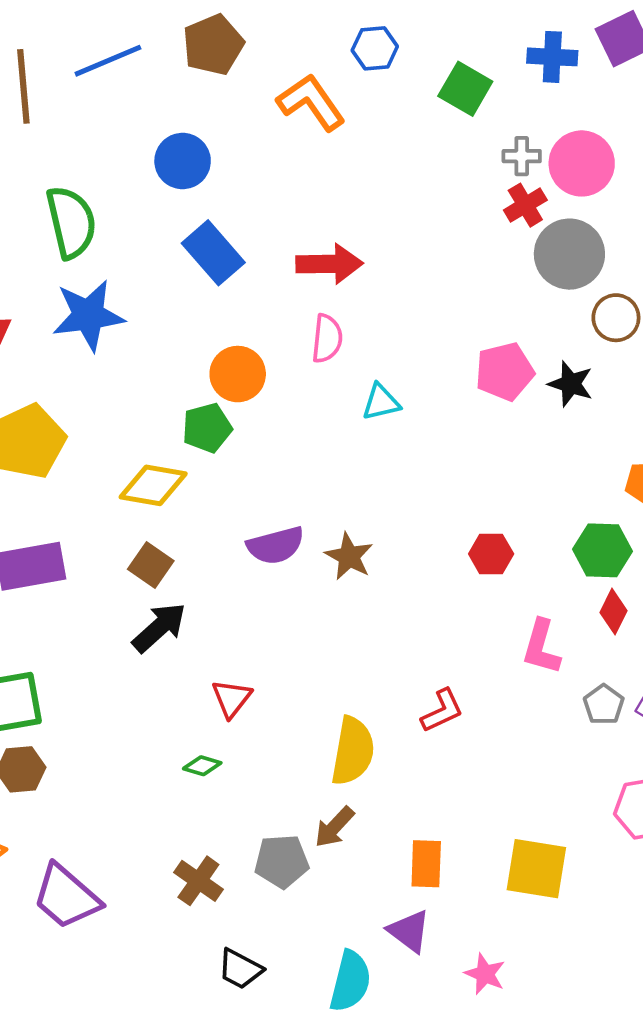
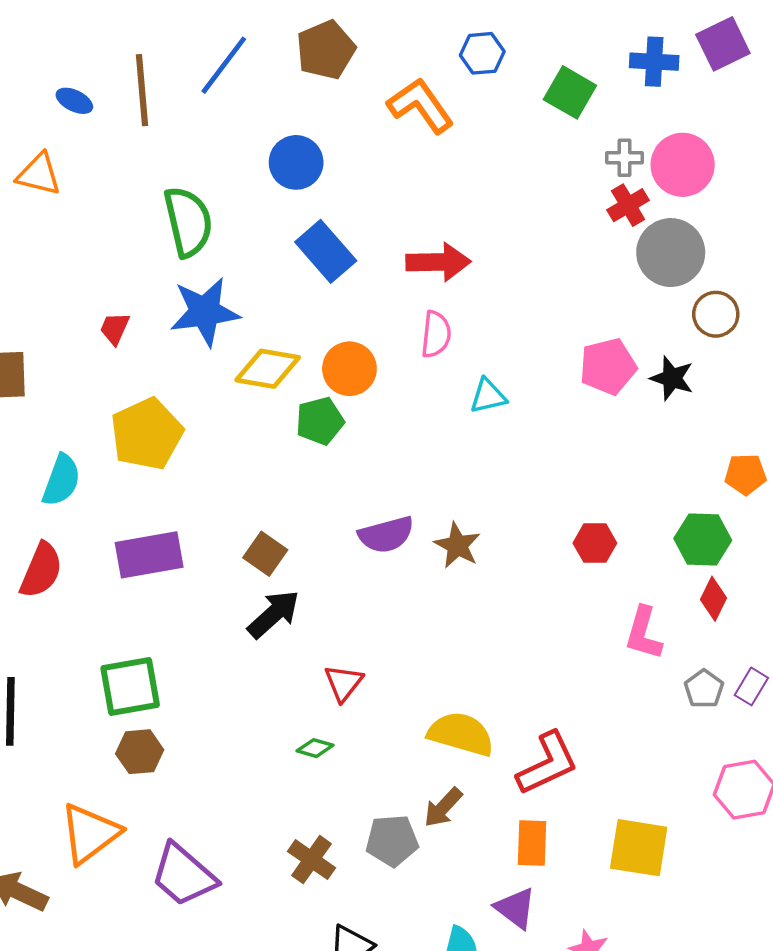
blue line: (108, 61) -> (224, 65), turned -30
yellow diamond: (153, 485) -> (268, 369), moved
red L-shape: (442, 711) -> (547, 764), moved, size x1.5
yellow semicircle: (353, 751) -> (461, 734), turned -84

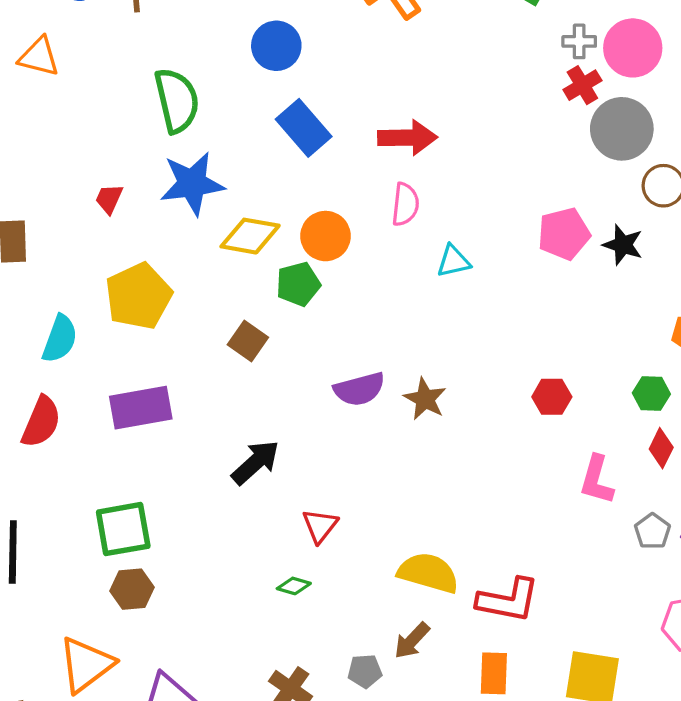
green hexagon: (703, 539) -> (651, 393), size x0.7
brown square: (265, 554) -> (248, 341), moved
red L-shape: (547, 764) -> (508, 600), turned 36
gray pentagon: (392, 841) -> (365, 671), size x0.7

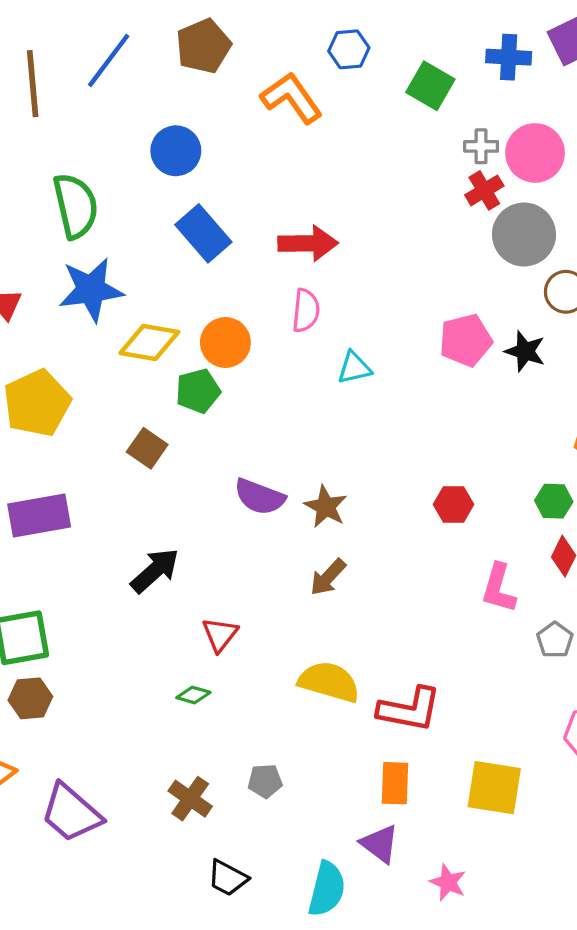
purple semicircle: (359, 389) -> (260, 497), turned 36
brown arrow: (412, 641) -> (328, 577), moved

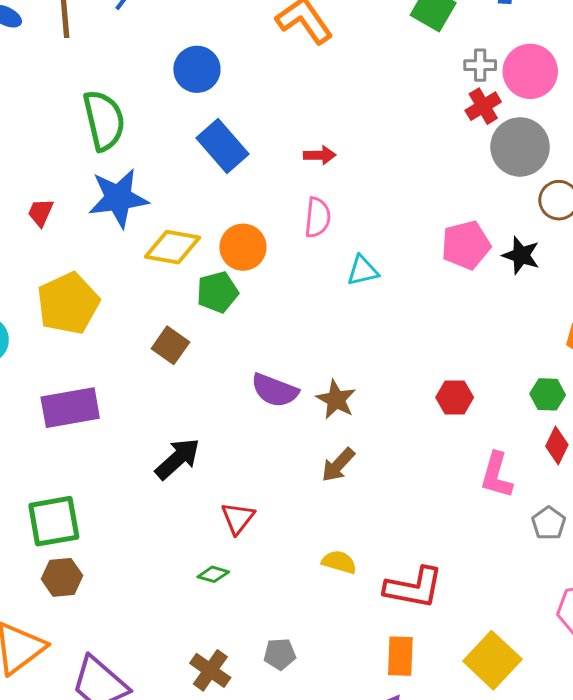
red arrow: (308, 243) -> (320, 155), size x0.6
yellow semicircle: (329, 682) -> (339, 562), size x0.6
yellow square: (494, 788) -> (492, 660), turned 34

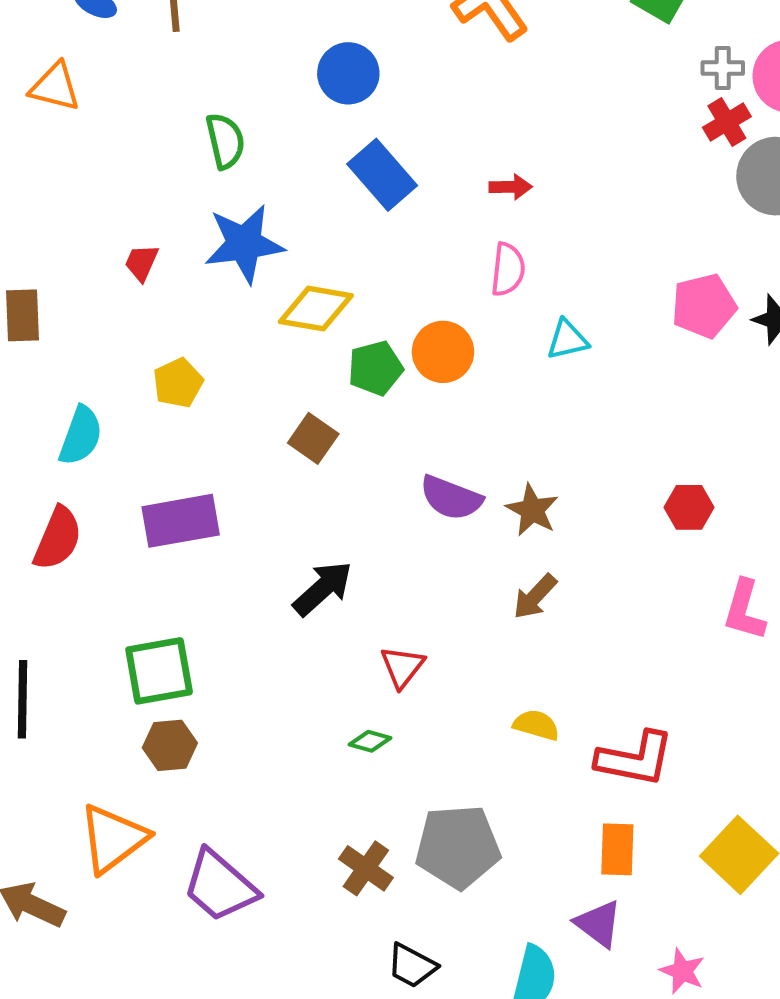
green semicircle: (104, 120) -> (225, 141), size x0.7
orange circle: (243, 247) -> (443, 352), moved
yellow pentagon: (68, 303) -> (178, 383), size x0.6
gray pentagon: (280, 654) -> (458, 847), size x2.0

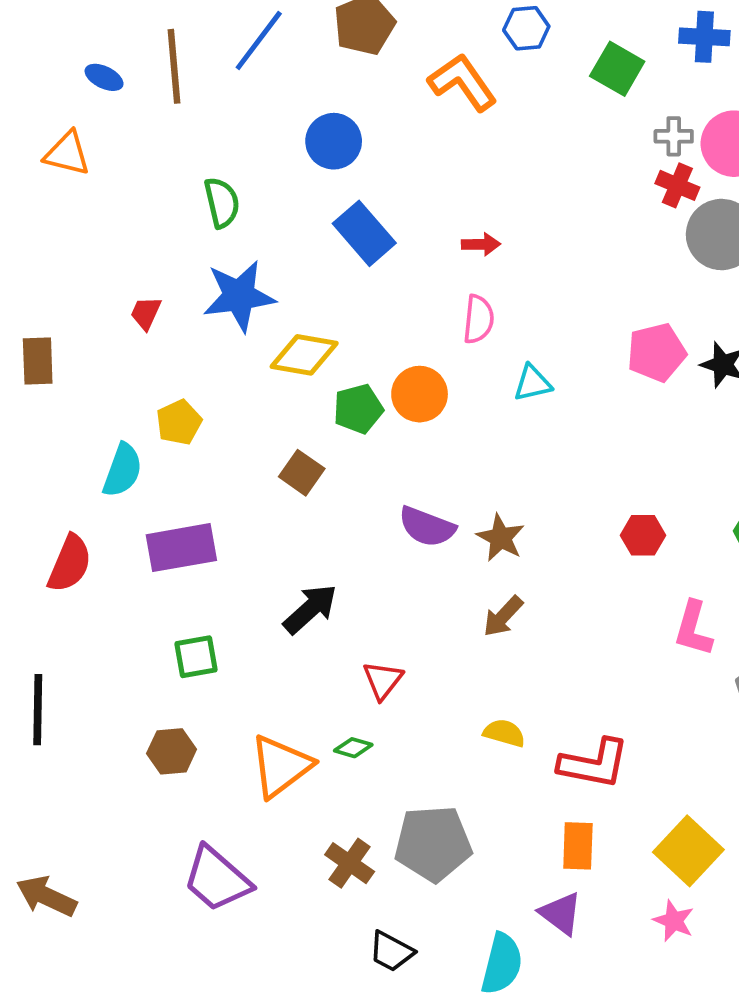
red cross: (727, 122) -> (677, 185), turned -36
cyan semicircle: (81, 436) -> (122, 470), moved
green square: (159, 671) -> (196, 657), moved, size x0.7
orange triangle: (113, 839) -> (281, 766), moved
pink star: (682, 971) -> (674, 921), moved

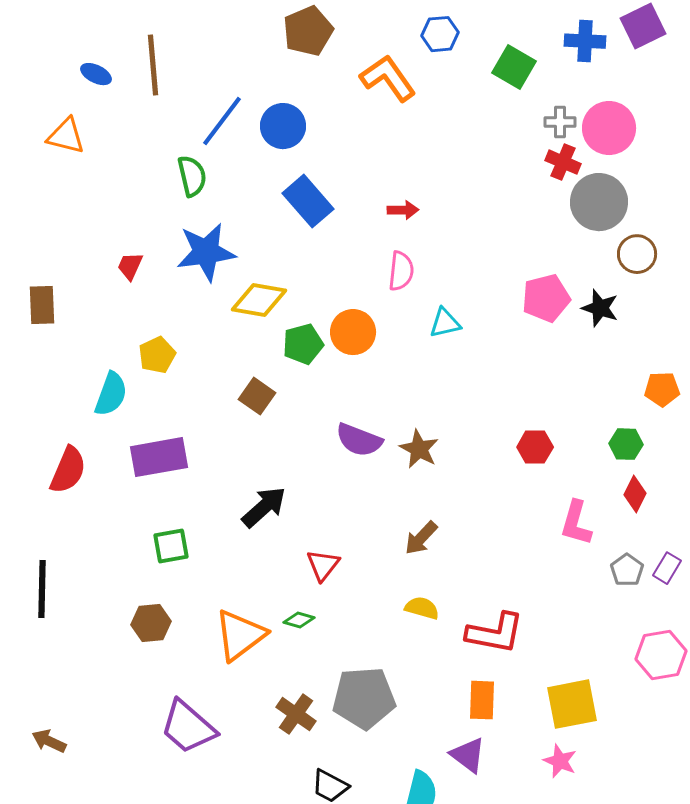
blue line: (259, 41) -> (222, 121), moved
brown arrow: (503, 616) -> (421, 538), moved
yellow square: (688, 851) -> (572, 704), turned 36
brown arrow: (46, 896) -> (49, 741), size x0.7

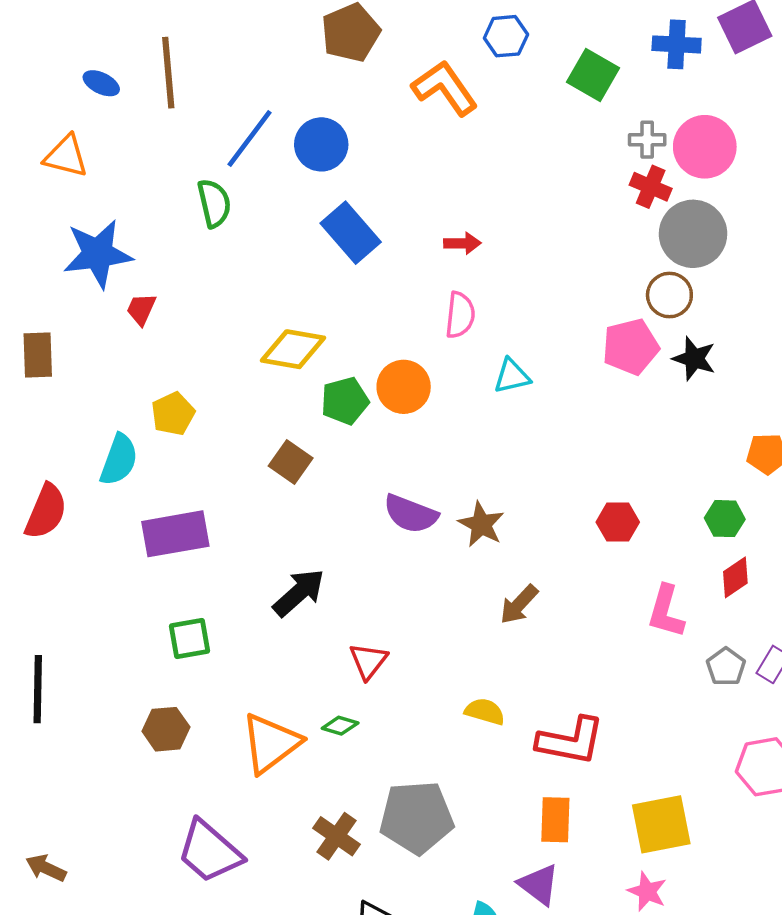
blue star: (206, 252) -> (98, 254), moved
brown circle: (637, 254) -> (669, 295), moved
red semicircle: (68, 470) -> (46, 511), moved
red diamond: (635, 494) -> (735, 577), turned 30
brown arrow: (421, 538) -> (519, 604), moved

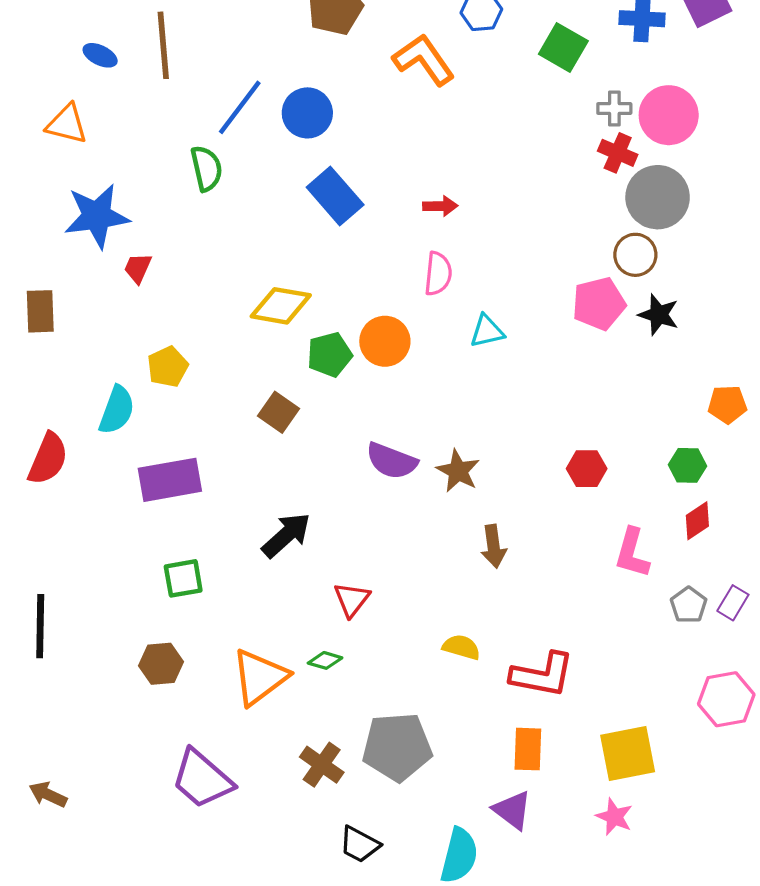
brown arrow: (519, 604) -> (494, 546), turned -51

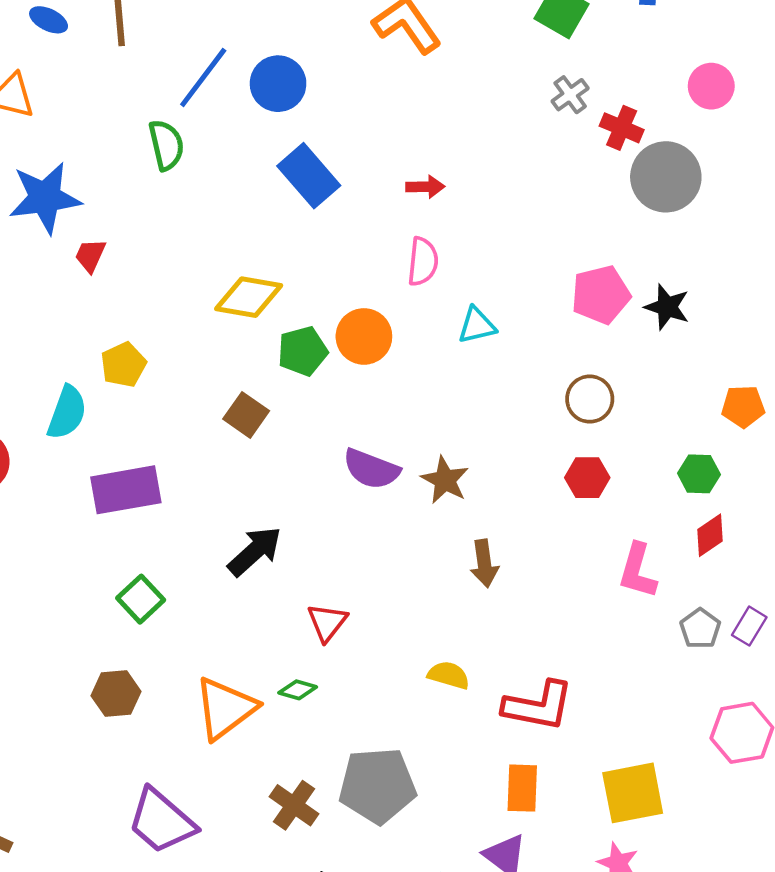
gray cross: (614, 109) -> (570, 95), moved, turned -36
pink circle: (669, 115) -> (711, 86), moved, size x0.7
brown circle: (635, 255) -> (590, 399), moved
green square: (183, 578) -> (141, 599), turned -33

